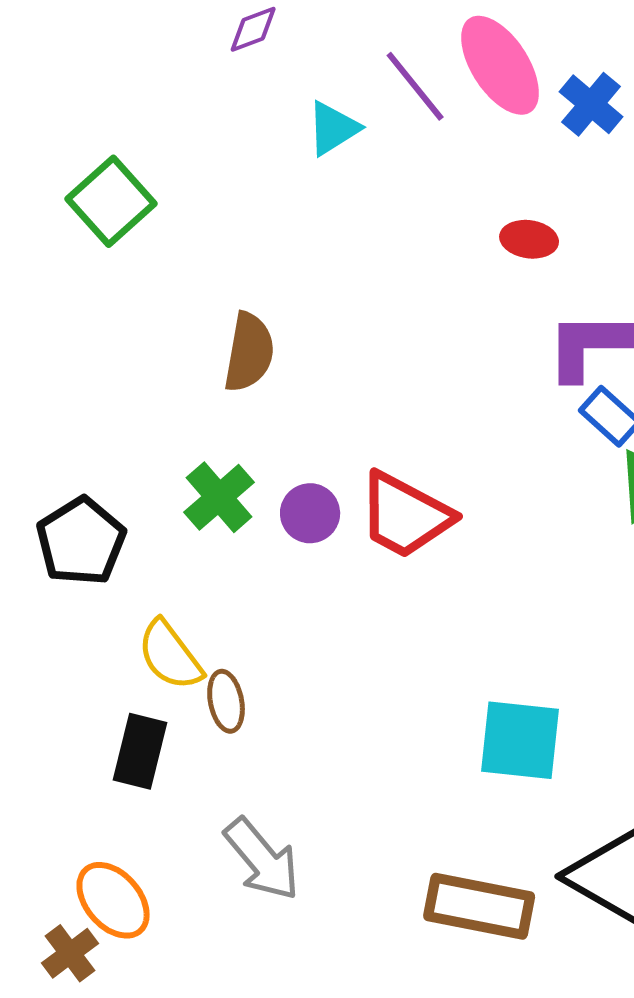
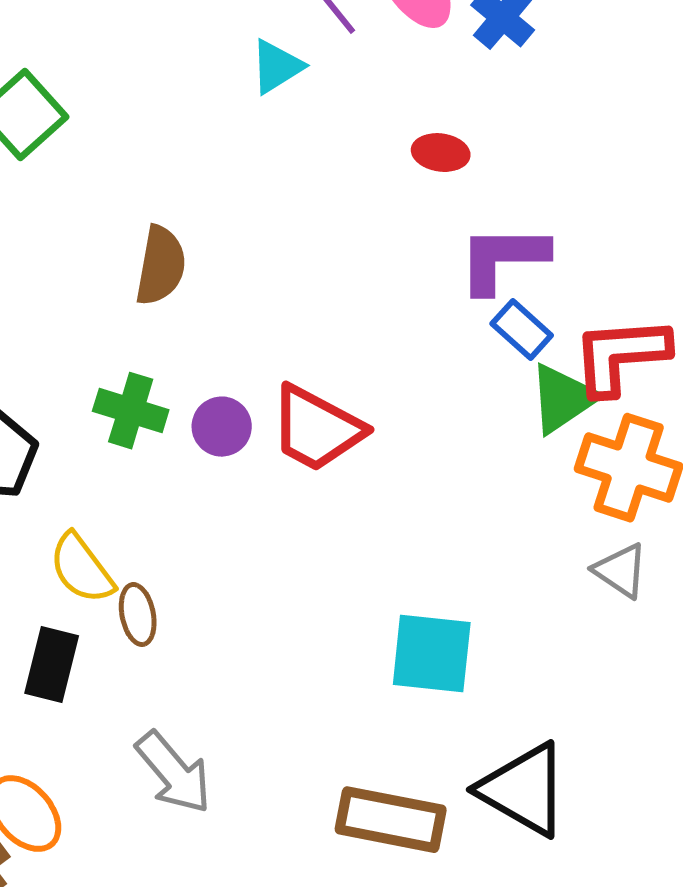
cyan triangle: (333, 128) -> (277, 67), moved
green cross: (219, 497) -> (131, 411), turned -32

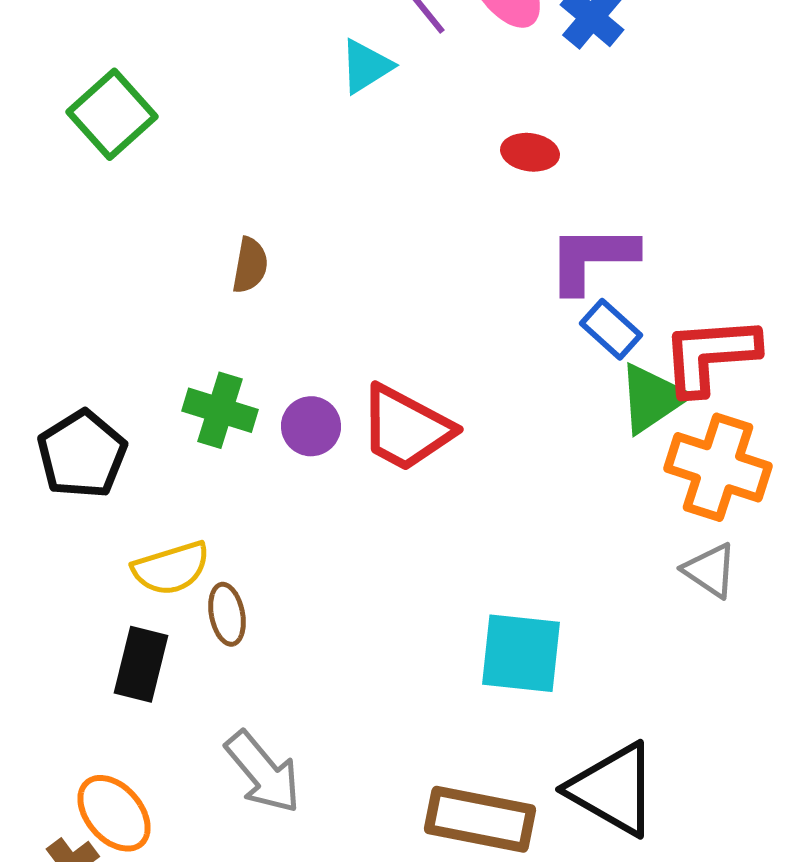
brown semicircle: (161, 266) -> (250, 265), size x0.7
yellow semicircle: (82, 569) -> (171, 568), turned -70

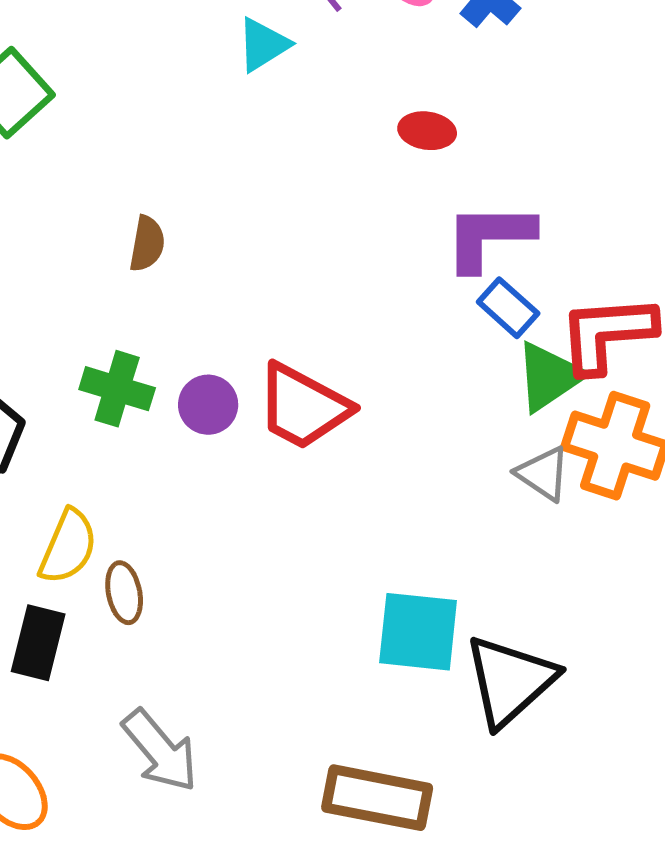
yellow semicircle: (171, 568) -> (68, 547), turned -50
gray triangle: (710, 570) -> (543, 474), moved
black triangle: (613, 789) -> (510, 681), moved, turned 48

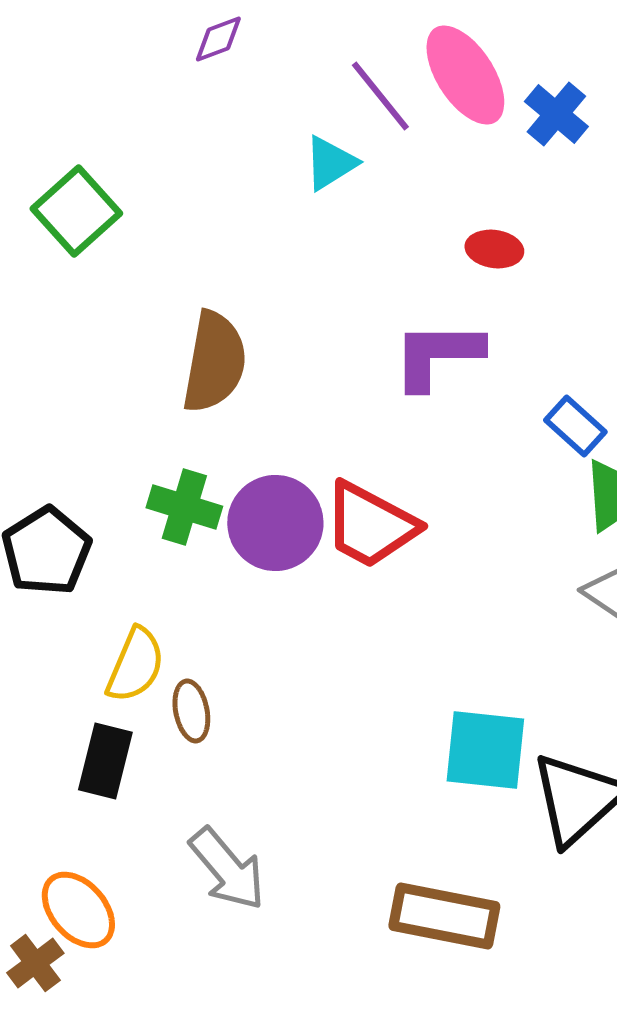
purple L-shape: (489, 237) -> (437, 355), moved
brown semicircle: (147, 244) -> (214, 362), size x1.8
purple circle: (208, 405) -> (275, 523), size x1.6

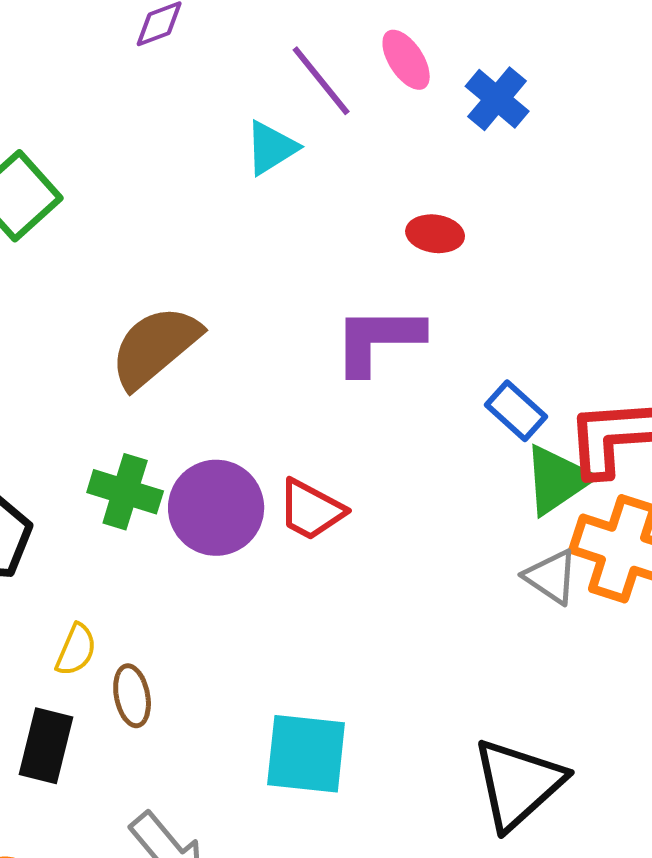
pink ellipse: (465, 75) -> (406, 60), size x0.6
brown semicircle: (214, 362) -> (155, 347), turned -140
red trapezoid: (370, 525) -> (311, 510), size x0.7
yellow semicircle: (135, 665) -> (76, 650), size x0.7
cyan square: (485, 750) -> (306, 754), moved

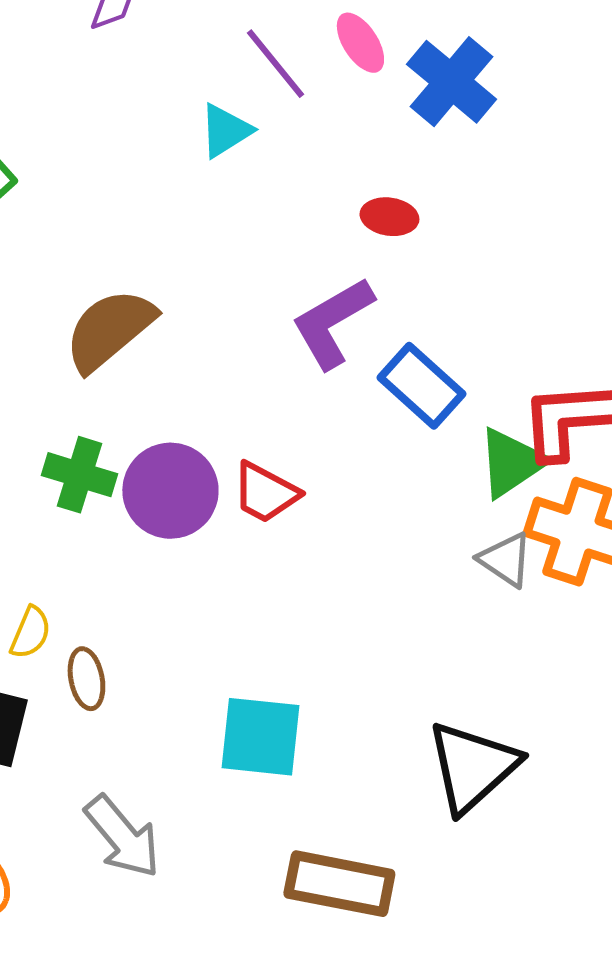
blue cross: (497, 99) -> (451, 82), size x1.4
purple L-shape: (378, 340) -> (332, 323), turned -30
blue rectangle: (516, 411) -> (421, 386), moved, size x1.4

